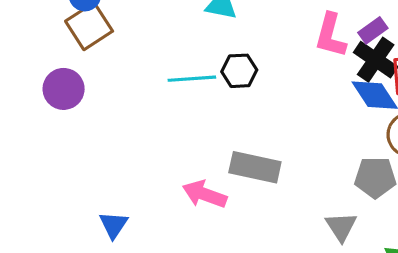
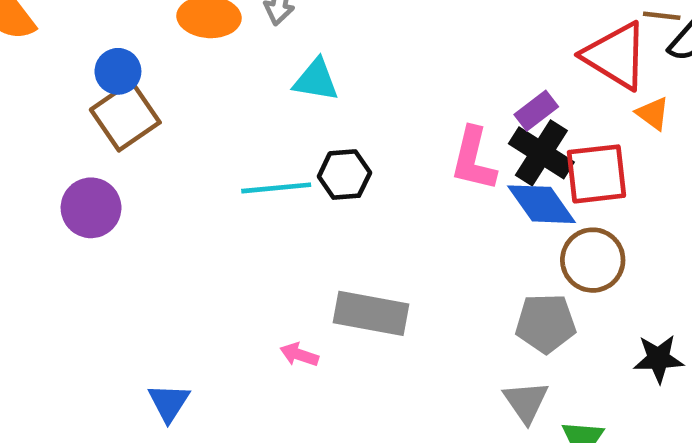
pink L-shape: (331, 35) -> (473, 159), moved
pink arrow: (205, 194) -> (299, 355), size x0.6
gray triangle: (341, 227) -> (526, 402), moved

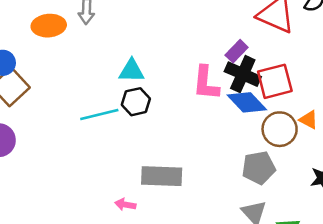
cyan triangle: (316, 80) -> (132, 71), moved
orange triangle: (653, 113) -> (309, 120), moved

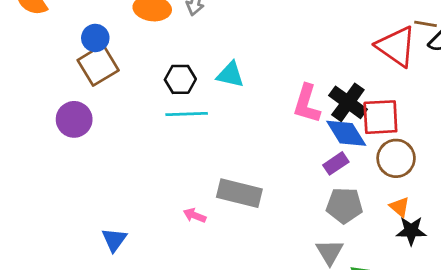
purple rectangle: (237, 51) -> (336, 163), moved
black hexagon: (136, 102) -> (180, 79), moved
orange triangle: (309, 120) -> (400, 207), moved
brown circle: (280, 129) -> (396, 158), moved

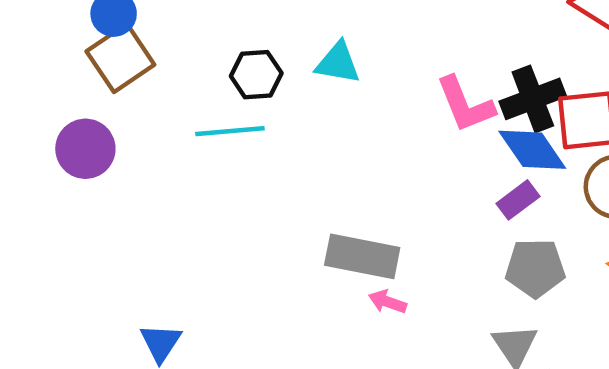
black cross: (348, 102) -> (533, 99), turned 36
pink L-shape: (307, 104) -> (465, 104), turned -36
cyan line: (187, 114) -> (230, 131), moved
pink arrow: (195, 215) -> (387, 302), moved

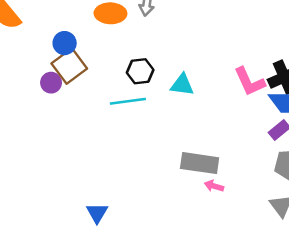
cyan triangle: (338, 63) -> (182, 85), moved
purple circle: (85, 149) -> (51, 83), moved, size x0.7

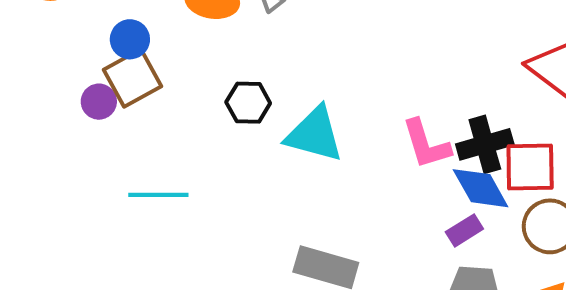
cyan triangle: (182, 85) -> (314, 134), size x1.5
cyan line: (128, 101) -> (158, 195), moved

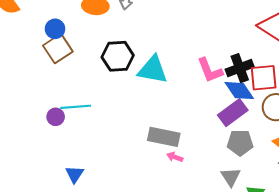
purple circle: (99, 102) -> (56, 117), moved
black hexagon: (248, 103) -> (118, 56), size x1.4
purple rectangle: (464, 230) -> (233, 113), size x1.6

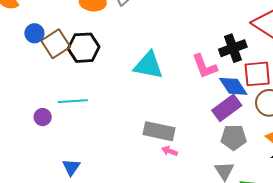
blue circle: (55, 29) -> (34, 33), moved
black hexagon: (118, 56) -> (84, 48), moved
black cross: (240, 68) -> (233, 48), moved
purple circle: (56, 117) -> (43, 117), moved

